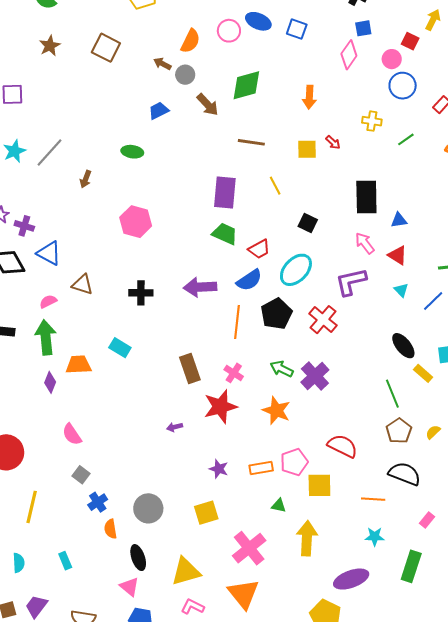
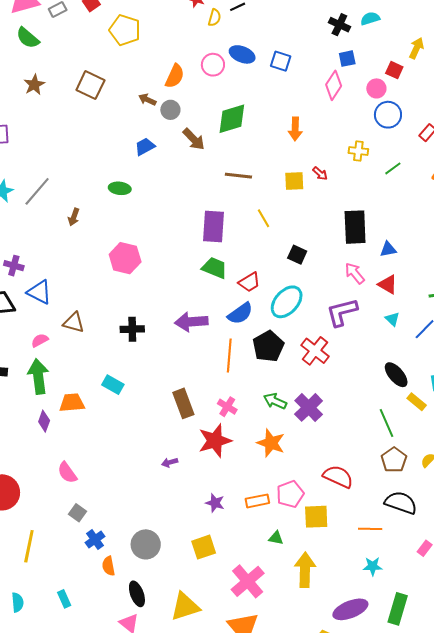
green rectangle: (411, 566) -> (398, 609), moved

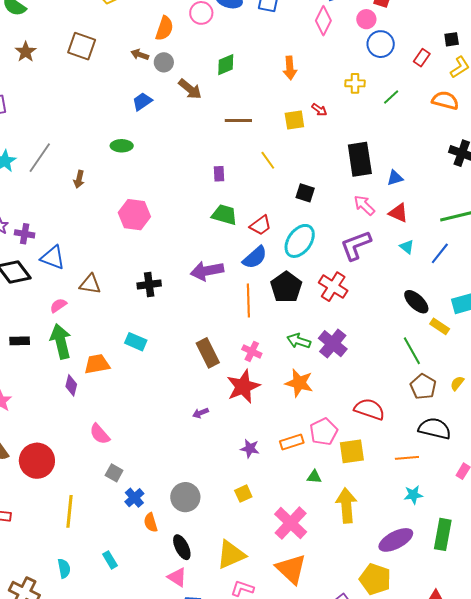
green diamond: (232, 119) -> (226, 65), size x0.7
purple rectangle: (213, 226) -> (219, 174), size x0.5
yellow square: (204, 547) -> (243, 494), size x0.7

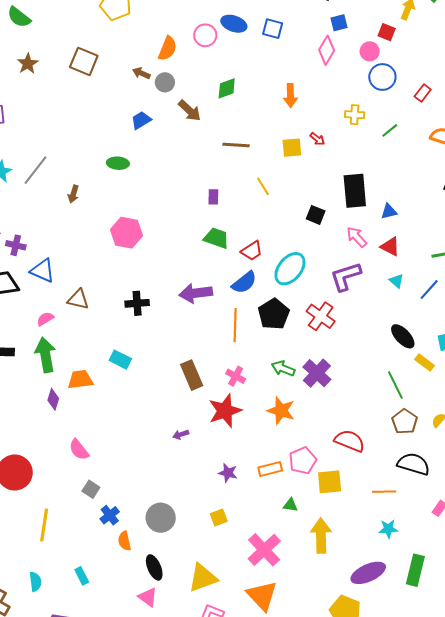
black square: (305, 193) -> (316, 215), moved

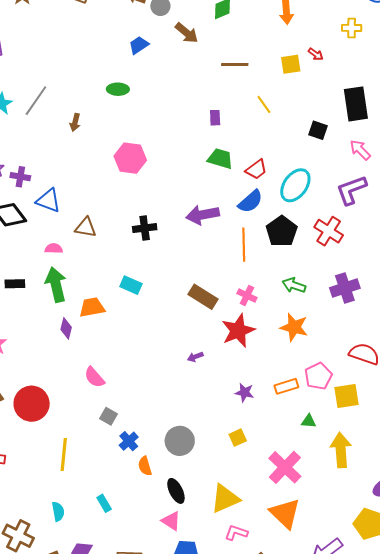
pink semicircle: (45, 319) -> (54, 249), turned 36
purple cross: (317, 373) -> (345, 288), moved, turned 32
brown rectangle: (192, 375) -> (203, 297), turned -32

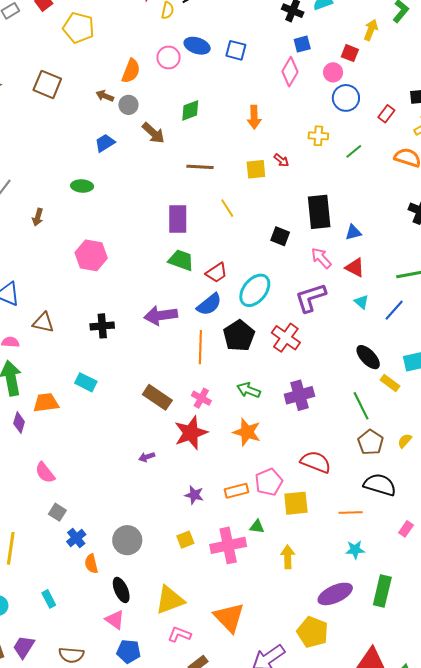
purple rectangle: (215, 118) -> (178, 219), size x1.8
yellow arrow: (341, 450) -> (288, 557), size x0.7
pink cross: (285, 467) -> (228, 545), moved, turned 32

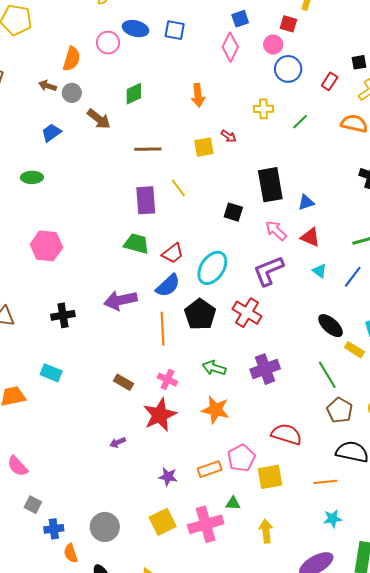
purple rectangle: (178, 219) -> (146, 200), moved
brown rectangle: (157, 397) -> (123, 382), size x0.7
blue cross: (76, 538) -> (54, 529), turned 36
yellow square: (185, 540) -> (163, 522), size x1.5

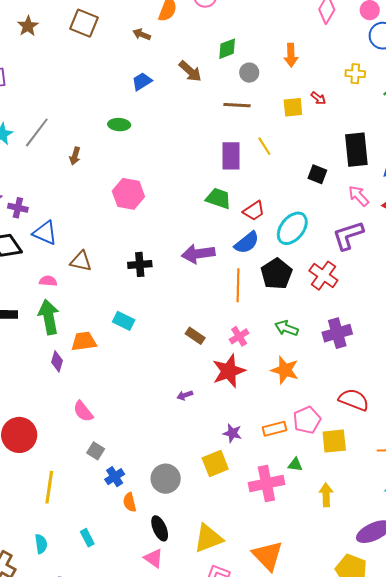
gray circle: (72, 93) -> (249, 73), moved
pink cross: (167, 380) -> (239, 336), turned 30
yellow square: (163, 522) -> (215, 464), moved
blue cross: (54, 529) -> (115, 477), turned -30

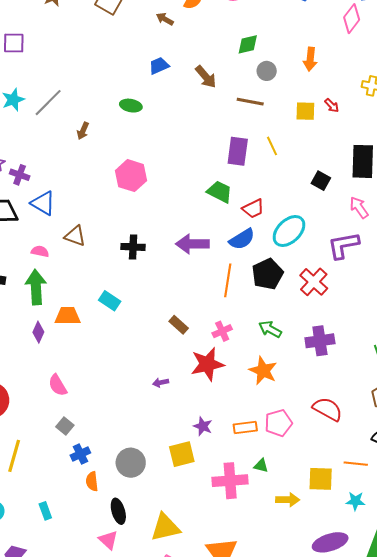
brown arrow: (190, 71) -> (206, 77), moved
yellow square: (334, 441) -> (321, 479), moved
yellow arrow: (326, 495) -> (288, 500), turned 85

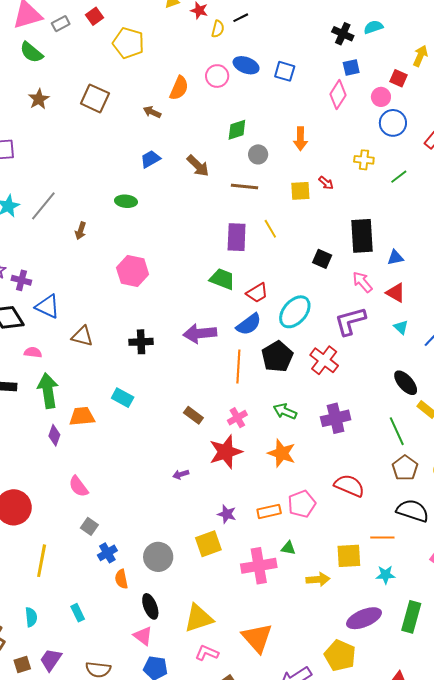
pink semicircle: (40, 251) -> (33, 352), moved

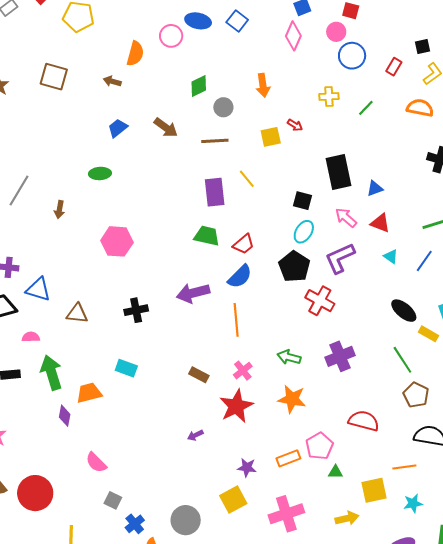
blue square: (285, 71) -> (237, 21), turned 30
cyan ellipse: (295, 312) -> (304, 232), moved, size x0.7
black pentagon: (277, 357) -> (294, 266), moved
green triangle: (288, 548) -> (335, 472), moved

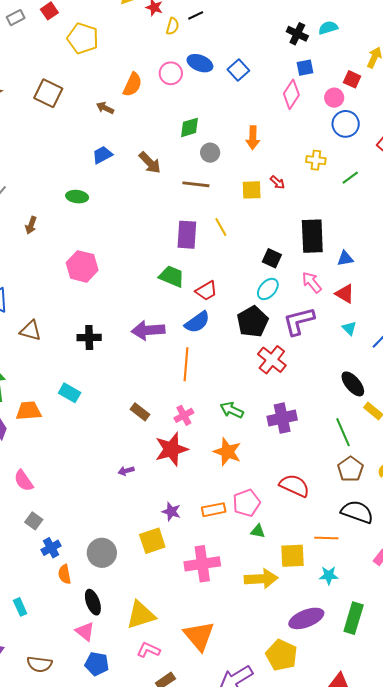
yellow arrow: (347, 518) -> (261, 579), size x1.4

